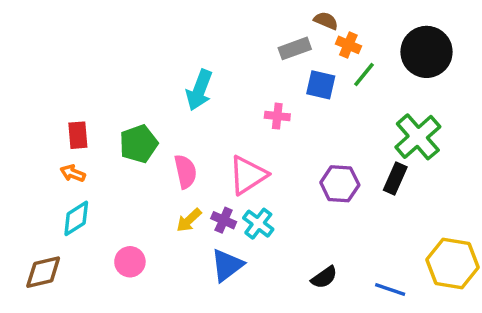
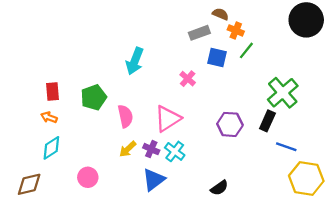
black circle: (427, 52) -> (306, 20), moved
pink cross: (277, 116) -> (188, 79), turned 35
blue line: (390, 290) -> (286, 147), moved

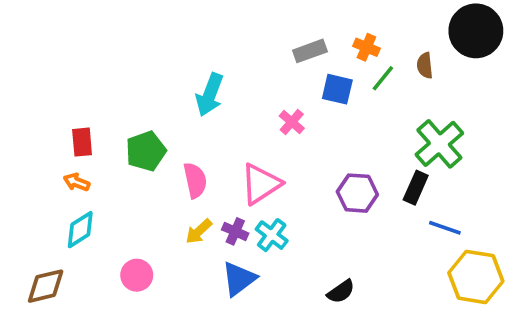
brown semicircle: (220, 14) -> (425, 65), moved, turned -119

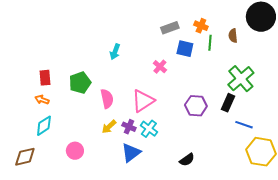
green line: (383, 78) -> (210, 43), turned -35
cyan arrow: (210, 95) -> (115, 52), size x0.7

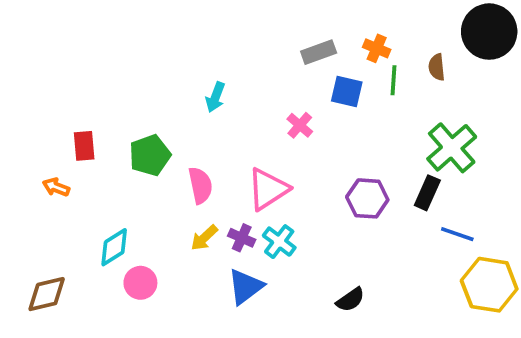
orange arrow: (42, 100) -> (56, 187), moved
cyan diamond: (44, 126) -> (114, 247), moved

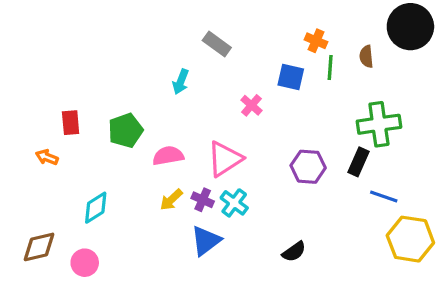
gray rectangle: (319, 52) -> (217, 44), moved, turned 56
green cross: (452, 148) -> (379, 124), turned 33
pink semicircle: (200, 185) -> (168, 156), turned -88
pink circle: (140, 283) -> (85, 263), moved

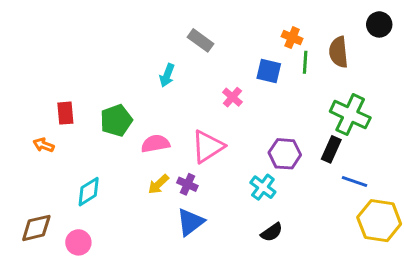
black circle: (410, 27) -> (379, 24), size x0.6
brown semicircle: (366, 57) -> (339, 52), size x1.5
green cross: (379, 124) -> (350, 115), turned 33
cyan cross: (234, 203) -> (263, 187), moved

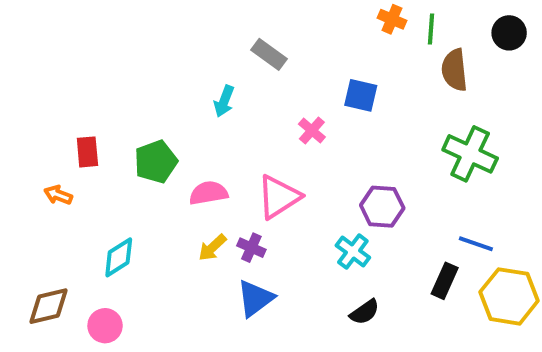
orange cross: (292, 38) -> (392, 19), moved
green line: (305, 62) -> (431, 29), moved
black rectangle: (331, 149) -> (445, 281), moved

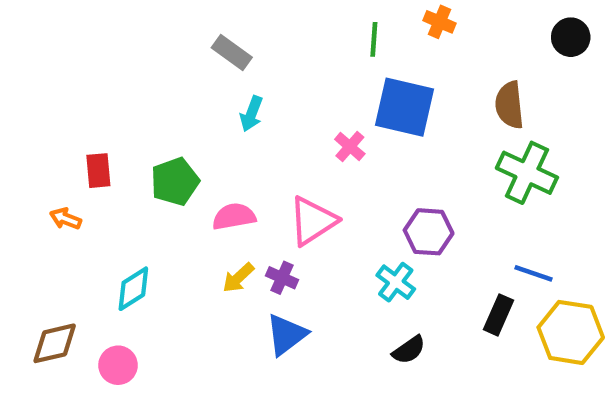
green line: (431, 29) -> (374, 39), moved
gray rectangle: (269, 54) -> (232, 52), moved
brown semicircle: (454, 70) -> (509, 105), moved
blue square: (361, 95) -> (405, 107), size x1.6

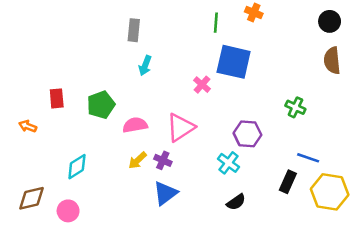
gray rectangle: (232, 52) -> (134, 30), turned 60
brown semicircle: (509, 105) -> (332, 61), moved
green cross: (527, 173) -> (295, 107), moved, size x0.6
orange arrow: (66, 219) -> (28, 126), moved

